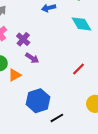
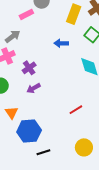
purple arrow: (32, 58) -> (34, 88), turned 104
orange triangle: (15, 75) -> (12, 113), moved, turned -48

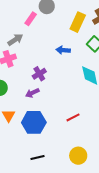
pink rectangle: (26, 14) -> (31, 19), turned -32
purple cross: (29, 68) -> (39, 74), moved
blue hexagon: (29, 131) -> (34, 122), moved

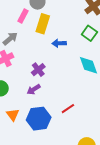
yellow rectangle: (78, 22) -> (43, 24), moved
red line: (73, 117) -> (68, 109), moved

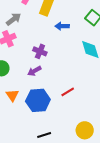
purple cross: (38, 70) -> (40, 51), turned -32

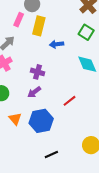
red line: (68, 92) -> (70, 101), moved

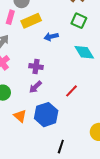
yellow rectangle: (39, 26) -> (31, 21), turned 60
black line: (51, 155) -> (61, 147), turned -40

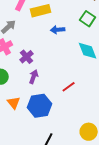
purple cross: (36, 67) -> (27, 57), moved, turned 32
purple arrow: (35, 87) -> (34, 77), turned 144

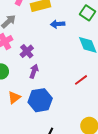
red line: (69, 87) -> (81, 80), moved
orange triangle: (14, 103) -> (14, 97), turned 32

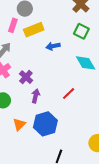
red line: (81, 80) -> (69, 94), moved

